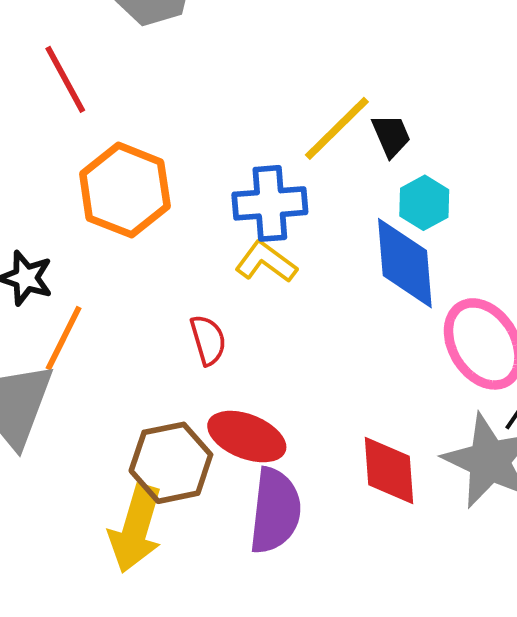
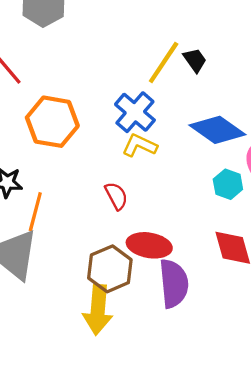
blue cross: (270, 203) -> (135, 112), turned -33
cyan hexagon: (424, 203) -> (228, 184), moved
blue diamond: (405, 263) -> (217, 130), turned -38

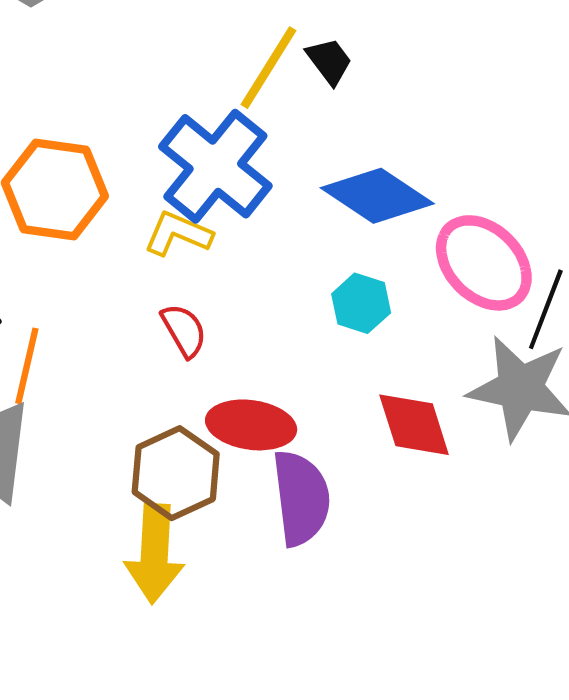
blue cross: (135, 112) -> (215, 166), size x1.4
yellow L-shape: (140, 145) -> (178, 234), moved
cyan hexagon: (228, 184) -> (361, 303), moved

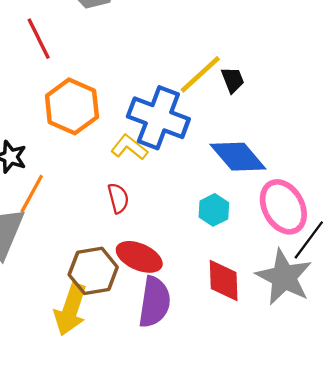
blue cross: (215, 166) -> (158, 118), turned -34

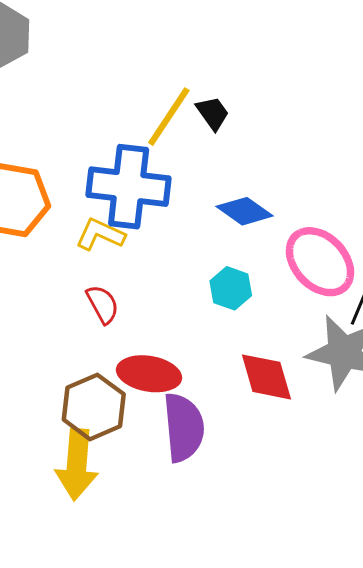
blue diamond: (238, 157) -> (245, 211), size x0.7

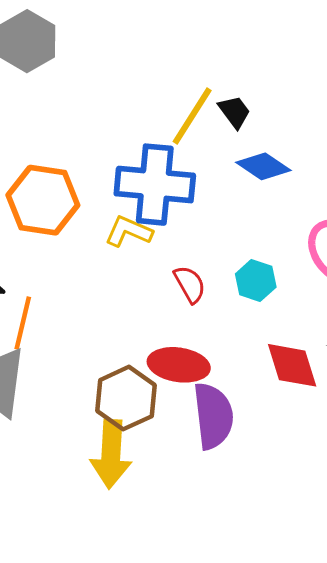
blue diamond: (245, 211) -> (263, 166), moved
red semicircle: (103, 304) -> (190, 284), moved

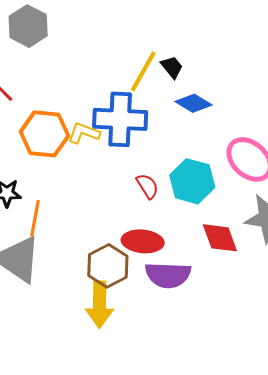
yellow L-shape: (129, 231) -> (84, 133), moved
cyan hexagon: (256, 281) -> (192, 181), size x1.6
purple semicircle: (213, 416) -> (168, 275), turned 102

